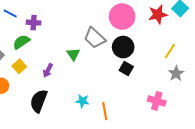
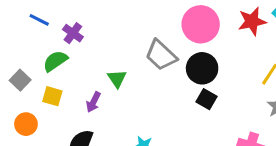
purple cross: (34, 23) -> (73, 33), turned 32
green triangle: (73, 54) -> (117, 79), moved
yellow square: (19, 66) -> (52, 96), turned -32

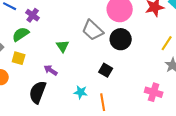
black square: (206, 99) -> (106, 70), moved
purple arrow: (93, 102) -> (51, 70), moved, turned 96

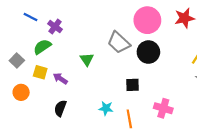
purple arrow: (51, 70) -> (60, 79), moved
black square: (106, 70) -> (132, 85), turned -32
black semicircle: (38, 92) -> (60, 108), size x0.7
pink cross: (154, 92) -> (163, 108), moved

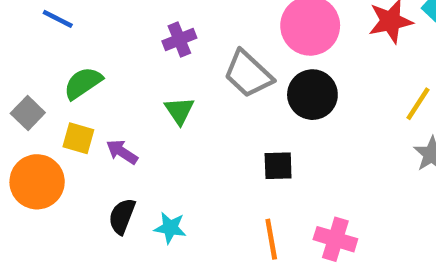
purple cross: (55, 27) -> (179, 40), moved, turned 32
orange circle: (21, 92) -> (37, 182), size x1.5
cyan star: (106, 108) -> (170, 228), moved
pink cross: (163, 108) -> (335, 239), moved

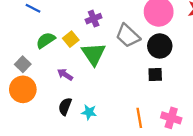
green triangle: (179, 111) -> (94, 54), size x1.6
gray square: (28, 113) -> (23, 64), moved
yellow square: (78, 138) -> (71, 39), moved, turned 35
black square: (278, 166) -> (155, 75), moved

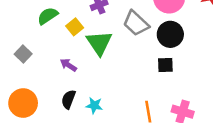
green semicircle: (46, 40) -> (48, 16), moved
orange circle: (23, 89) -> (23, 103), moved

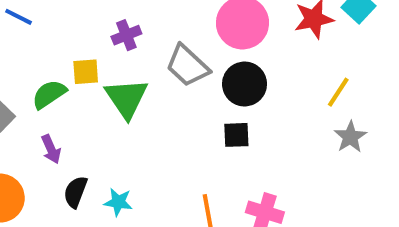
green semicircle: (48, 16) -> (49, 94), moved
yellow square: (75, 27) -> (86, 72), turned 35
purple arrow: (68, 65) -> (51, 149), moved, turned -147

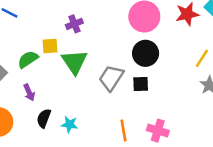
gray trapezoid: (188, 66) -> (111, 78), moved, turned 80

